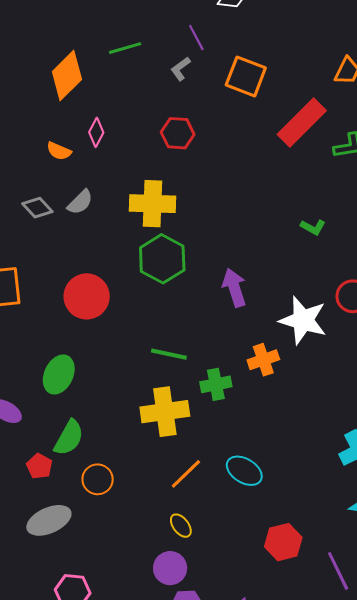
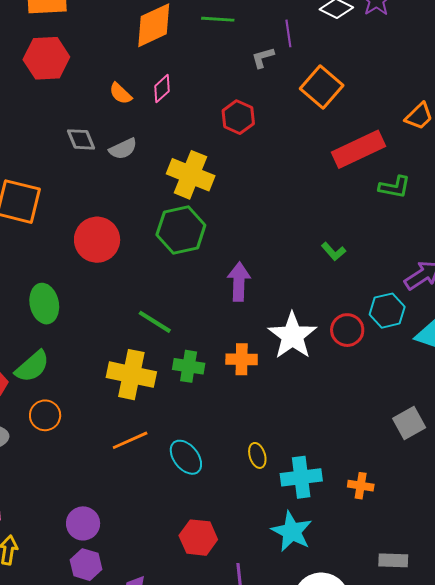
green ellipse: (59, 374) -> (44, 304), turned -57
yellow ellipse: (181, 526) -> (257, 455), moved

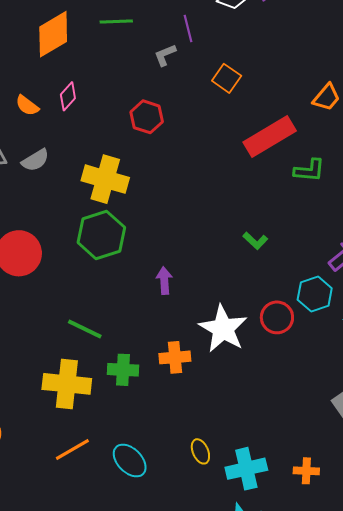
orange square: (322, 87) -> (227, 78), size x0.7
purple arrow: (239, 282) -> (164, 280), size x0.7

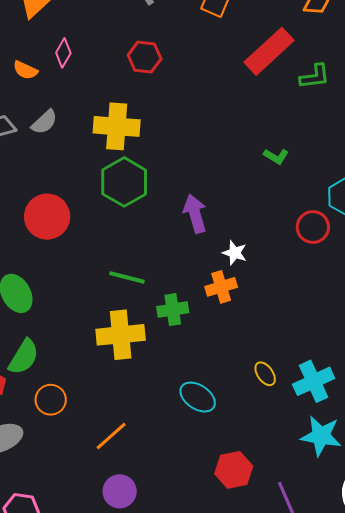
purple arrow: (164, 280) -> (195, 214), size x1.4
white star: (223, 329) -> (235, 253), moved, size x0.5
orange line: (72, 449) -> (111, 436), moved

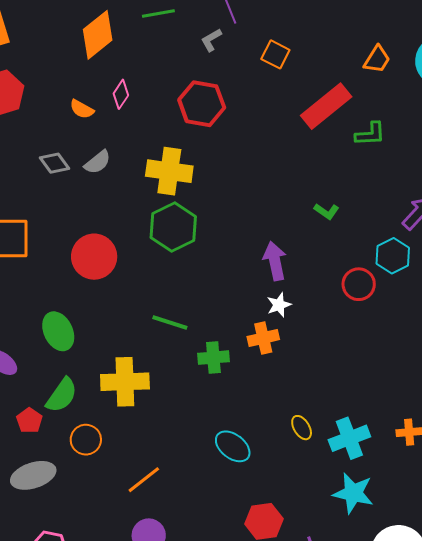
red hexagon: (145, 57) -> (202, 104), size x1.4
purple arrow: (195, 214) -> (275, 261), moved
white star: (235, 253) -> (279, 305), turned 30
yellow cross: (121, 335) -> (125, 382), moved

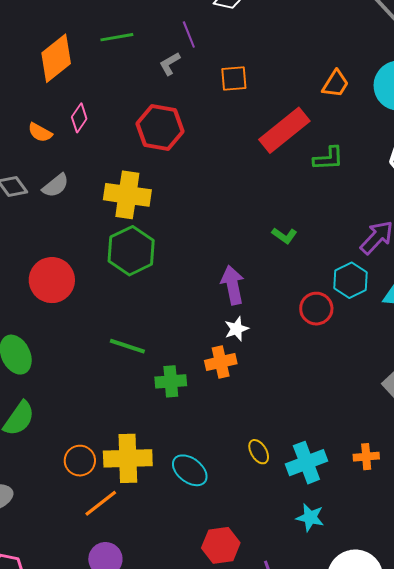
orange square: (275, 54) -> (234, 79), turned -32
yellow cross: (125, 382) -> (128, 458), moved
orange circle: (86, 440) -> (80, 461), moved
cyan star: (353, 493) -> (310, 517), size x0.7

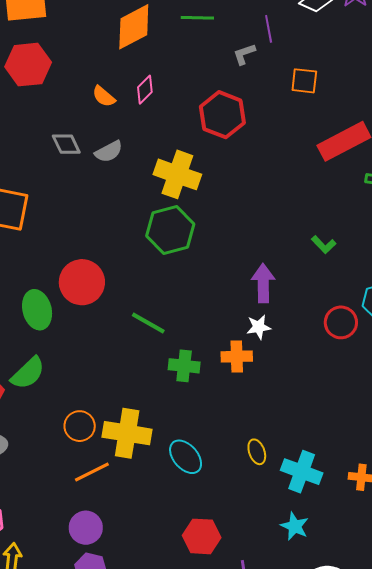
red circle: (52, 280) -> (82, 282), moved
cyan cross: (306, 463) -> (302, 472), turned 30

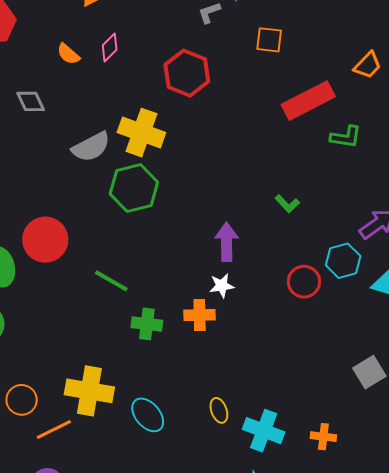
gray semicircle: (109, 152) -> (91, 147), moved, size x1.4
orange circle: (80, 426) -> (22, 400), moved

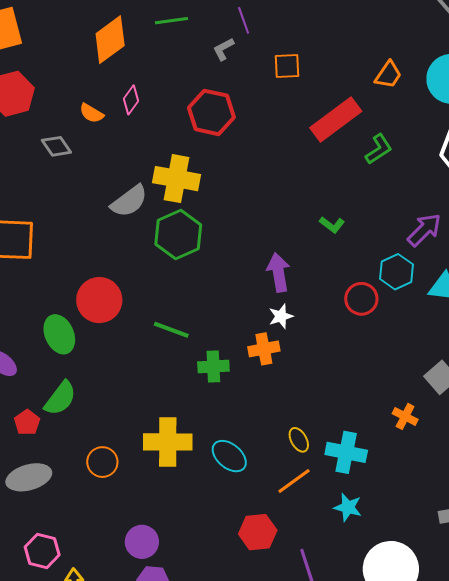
gray diamond: (31, 101) -> (56, 146), moved
green L-shape: (346, 137) -> (379, 149), turned -32
orange line: (54, 429) -> (294, 481), moved
orange cross: (323, 437) -> (405, 416), moved, turned 30

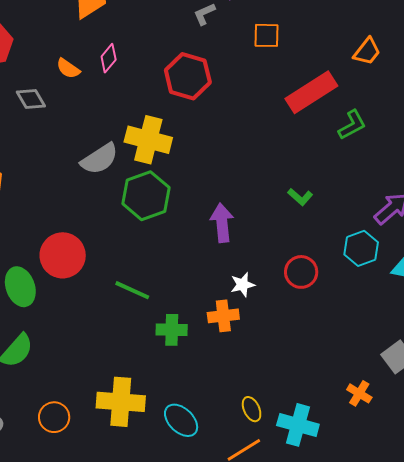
purple arrow: (278, 272) -> (222, 223), moved
red circle: (361, 299) -> (301, 272), moved

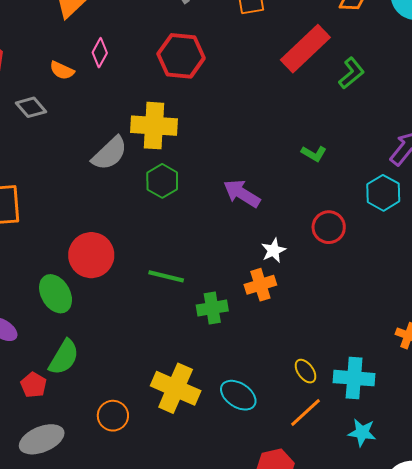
green hexagon: (146, 196) -> (162, 181), size x0.7
purple arrow: (222, 223) -> (242, 193), turned -42
yellow cross: (121, 402) -> (176, 388), turned 30

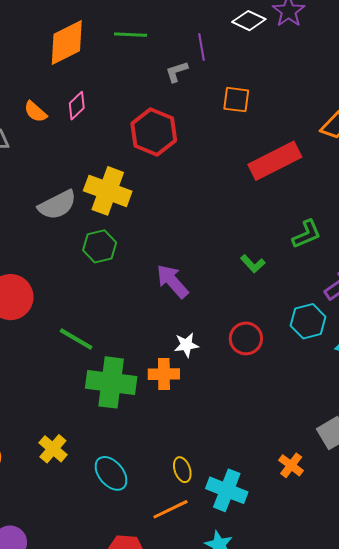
green L-shape: (351, 73) -> (307, 234), moved
green cross: (212, 308) -> (111, 382), size x1.6
yellow cross: (176, 388) -> (53, 449), size x0.6

